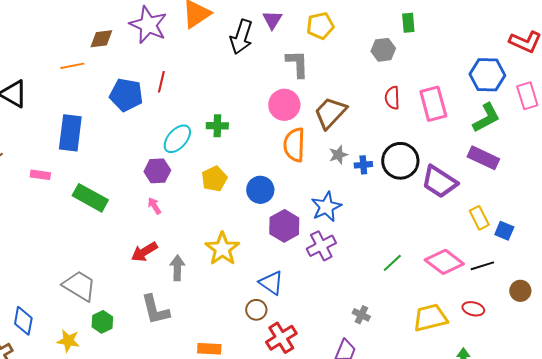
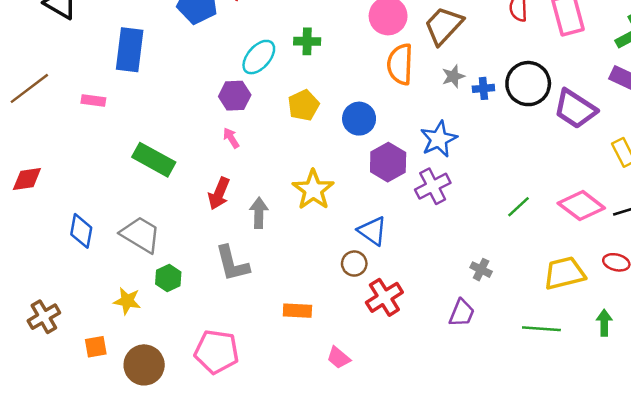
green rectangle: (90, 198) -> (154, 160), moved
red arrow: (144, 252) -> (219, 193), turned -36
blue diamond: (23, 321) -> (81, 231), moved

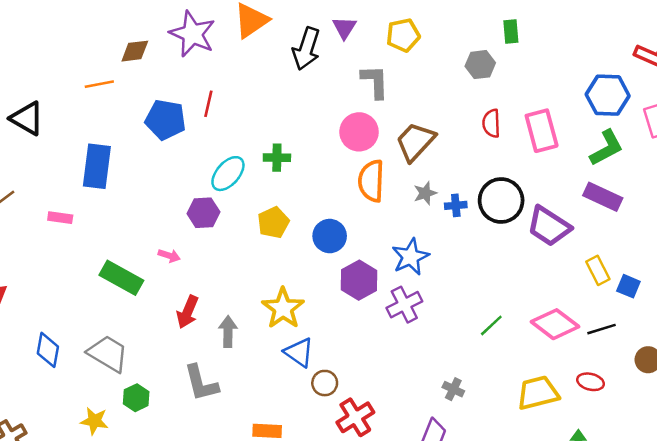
pink arrow: (231, 138) -> (169, 256), moved, turned 140
blue triangle: (372, 231) -> (299, 352), moved

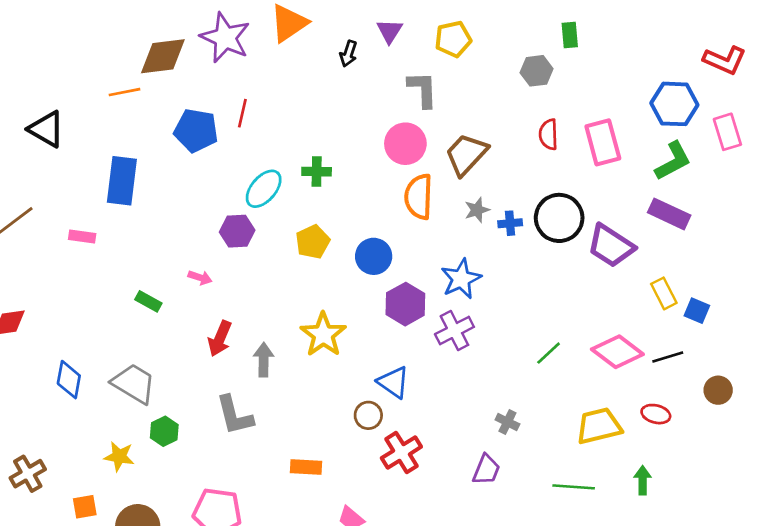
black arrow: (306, 49) -> (348, 54), size x0.6
brown diamond: (135, 51) -> (163, 56), size x1.5
green rectangle: (121, 278) -> (148, 301), size x0.6
blue triangle: (299, 352) -> (393, 382), moved

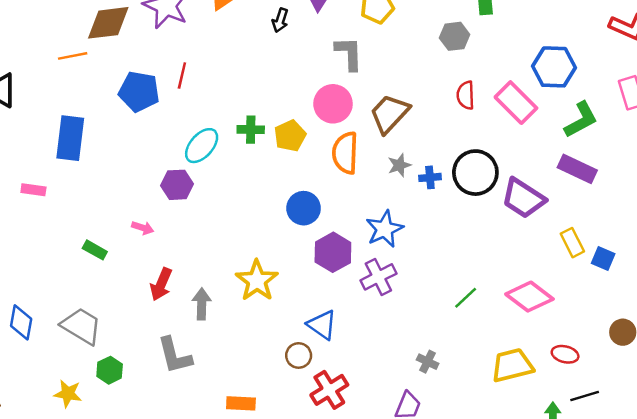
blue hexagon: (674, 104) -> (554, 67), moved
pink rectangle: (603, 142) -> (516, 103), turned -30
yellow pentagon: (313, 242) -> (290, 136), moved
black line: (668, 357) -> (585, 396), moved

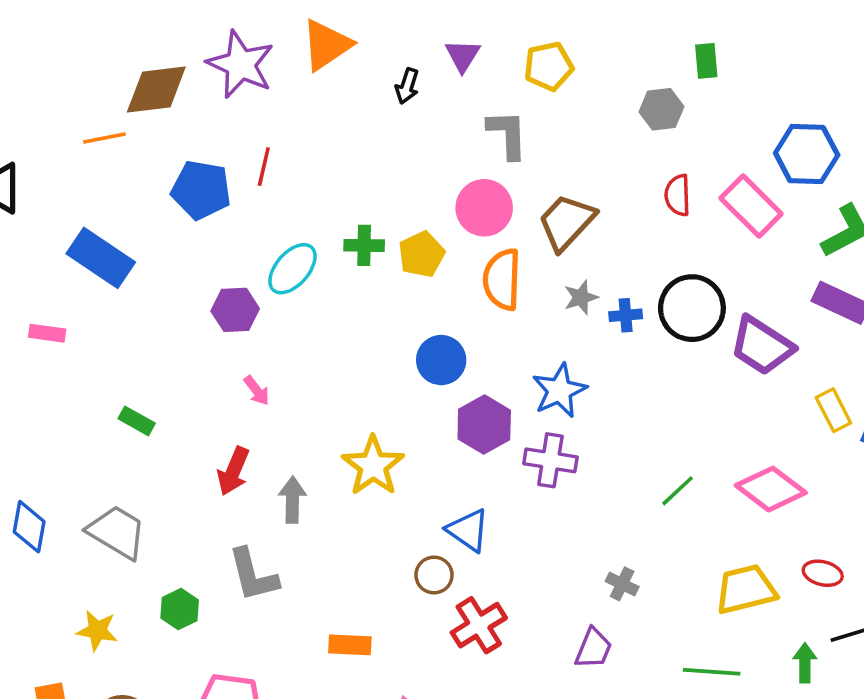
blue rectangle: (70, 138) -> (101, 258), turned -63
purple hexagon: (177, 185) -> (235, 310), moved
pink arrow: (143, 228) -> (257, 391), moved, turned 35
purple cross: (378, 277) -> (550, 460), turned 36
green hexagon: (110, 370) -> (180, 609), moved

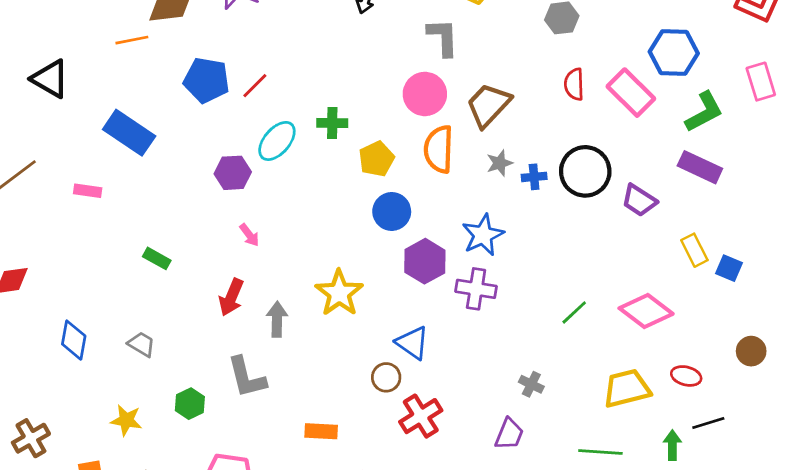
red line: (264, 167) -> (255, 86), moved, turned 32
yellow pentagon: (421, 254) -> (376, 159), moved
purple trapezoid: (762, 346) -> (639, 200), size x0.7
gray trapezoid: (117, 532) -> (141, 344), size x0.6

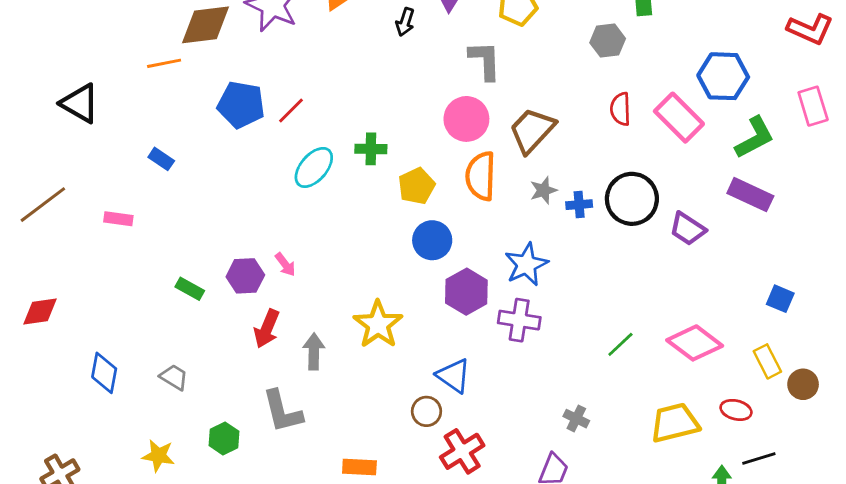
blue rectangle: (129, 133) -> (161, 159), size x0.5
purple hexagon: (233, 173) -> (245, 276), moved
yellow rectangle: (694, 250) -> (767, 361), moved

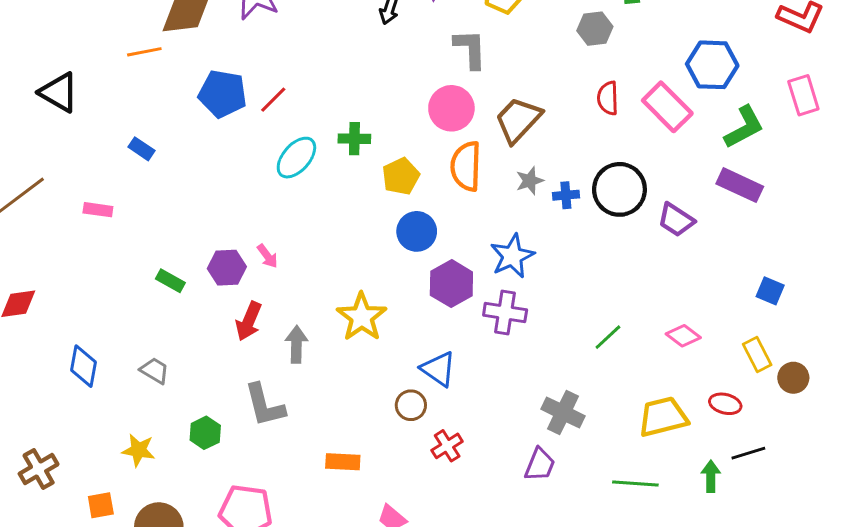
pink diamond: (695, 343) -> (683, 336), size x0.6
gray cross: (576, 419) -> (563, 412), size x1.6
red cross: (462, 451) -> (447, 446), size x0.7

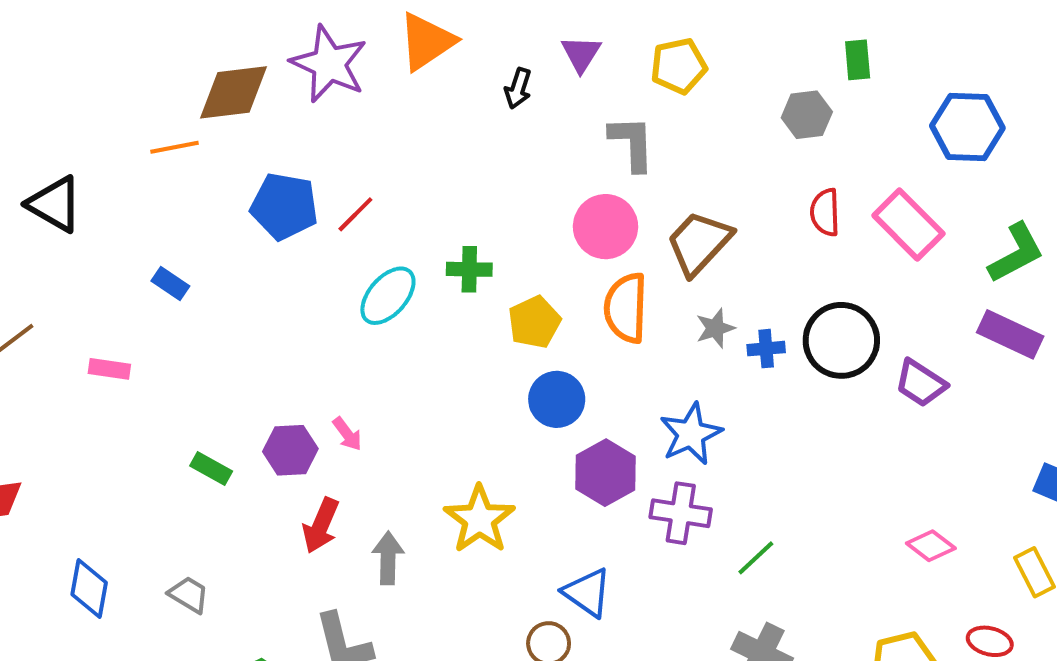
blue hexagon: (712, 65) -> (967, 127), moved
green line: (608, 337) -> (756, 558), moved

